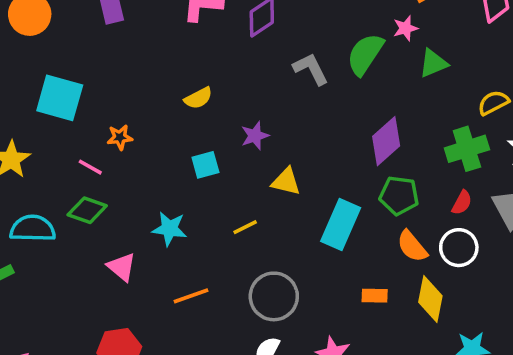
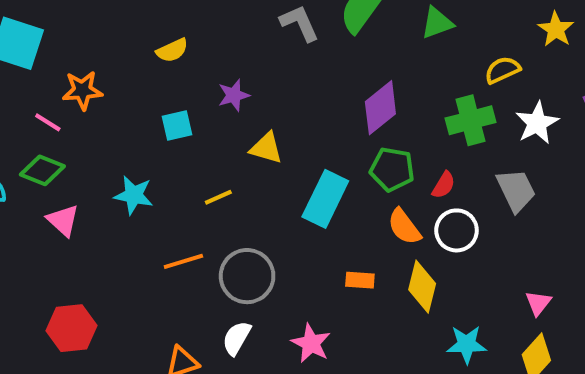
orange star: (120, 137) -> (82, 90), size x1.4
red semicircle: (462, 203) -> (444, 185), moved
pink triangle: (122, 267) -> (63, 220), moved
orange line: (191, 296) -> (183, 261), moved

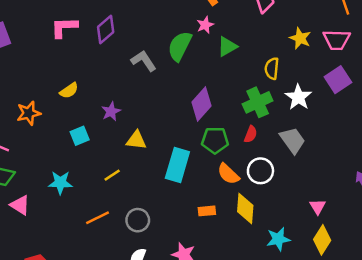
yellow semicircle: (502, 70) -> (272, 68), turned -50
orange star: (82, 90) -> (29, 113), moved
red semicircle: (444, 185) -> (251, 134), moved
gray circle: (247, 276) -> (138, 220), size x0.7

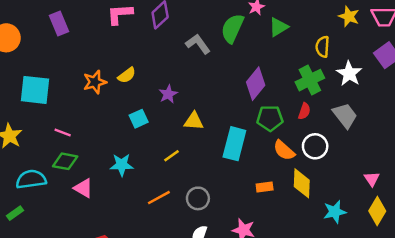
orange star: (29, 113) -> (95, 82), moved

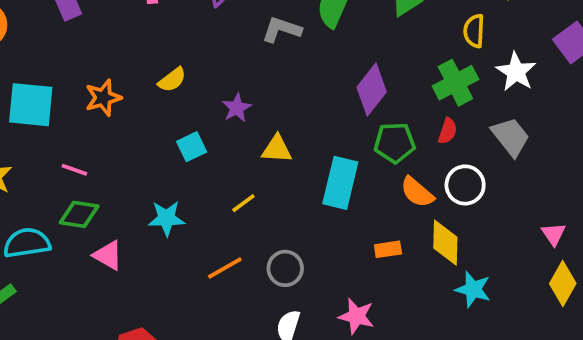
gray L-shape: (198, 44) -> (282, 30), turned -35
orange star: (95, 82) -> (103, 98), moved
cyan star: (335, 212) -> (473, 289), moved, turned 30

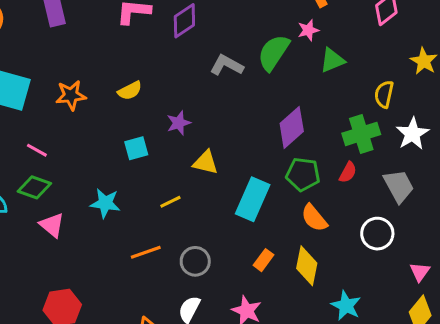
white circle: (465, 185) -> (377, 234), moved
yellow diamond: (445, 243) -> (307, 266), moved
orange rectangle: (388, 249) -> (263, 260), moved, turned -55

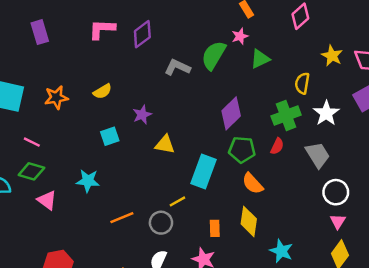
yellow line: (170, 202) -> (177, 201), moved
white circle: (377, 234) -> (336, 192), moved
orange rectangle: (263, 260) -> (215, 228), moved, turned -35

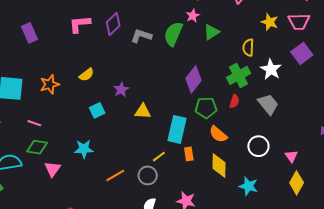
gray L-shape: (177, 67) -> (141, 36), moved
white circle: (336, 192) -> (258, 146), moved
pink triangle: (47, 200) -> (53, 169), turned 36
orange rectangle: (215, 228) -> (189, 154), moved

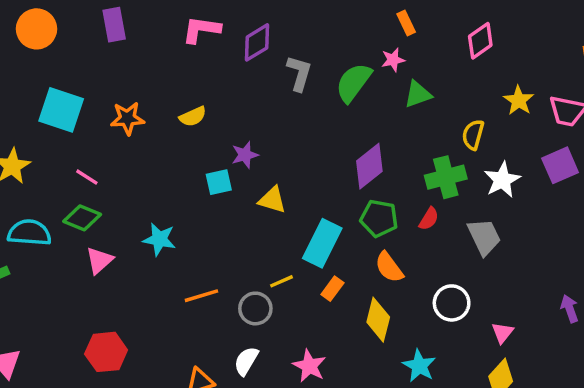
gray L-shape: (141, 36) -> (299, 73), turned 75
cyan square: (97, 110) -> (219, 182), moved
orange rectangle: (189, 154) -> (332, 289), turned 32

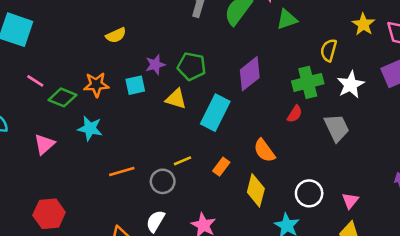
orange star: (127, 118) -> (96, 85), moved
green diamond: (82, 218) -> (63, 97), moved
green pentagon: (379, 218) -> (192, 66), moved
cyan rectangle: (322, 243) -> (215, 113), moved
white circle: (452, 303) -> (309, 193), moved

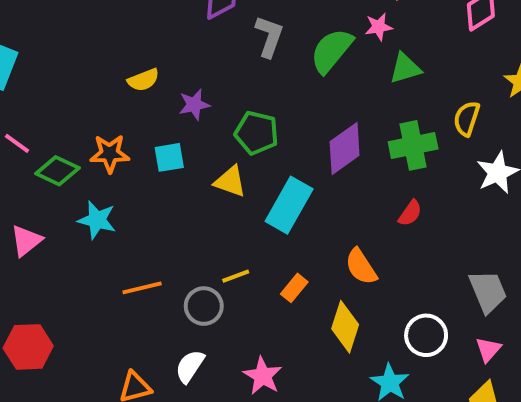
purple star: (155, 65) -> (194, 105), moved
green cross: (308, 82) -> (413, 145), moved
gray trapezoid: (337, 128) -> (488, 291), moved

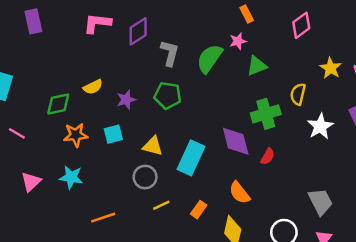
green pentagon: (257, 133) -> (168, 95), moved
purple diamond: (345, 148) -> (236, 141), moved, turned -64
green diamond: (57, 171) -> (58, 104), moved, turned -32
pink triangle: (26, 241) -> (31, 182), moved
gray circle: (204, 306) -> (145, 177), moved

